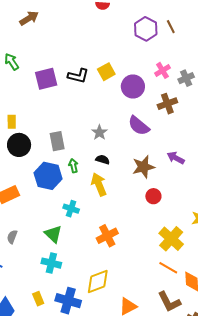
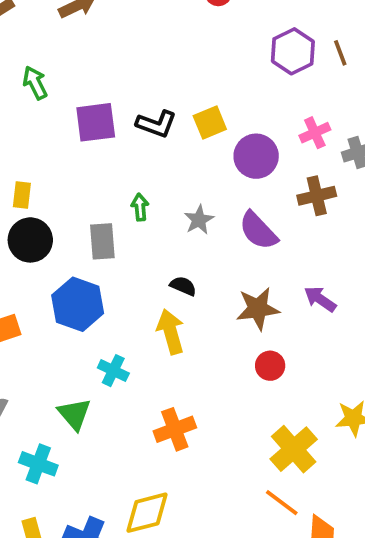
gray star: (99, 132) -> (199, 220), moved
green arrow: (73, 166) -> (140, 207), moved
cyan cross: (51, 263) -> (38, 464), moved

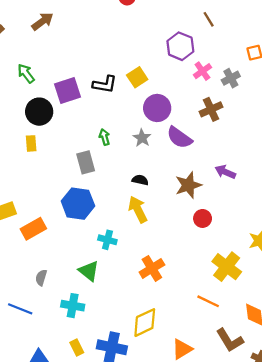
purple hexagon: (293, 51) -> (180, 46), moved
purple circle: (256, 156) -> (157, 108), moved
black circle: (30, 240) -> (39, 112), moved
orange line: (282, 503) -> (208, 301), moved

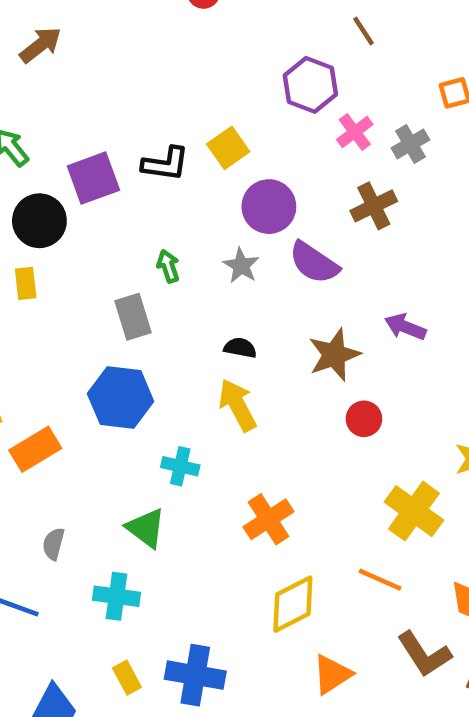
yellow diamond: (145, 323) -> (293, 604), moved

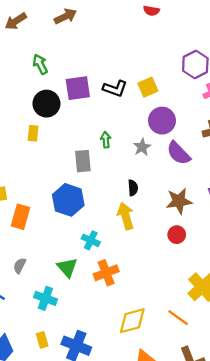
black semicircle: (240, 348) -> (133, 188), turned 63
red circle: (364, 419) -> (177, 235), moved
orange rectangle: (35, 449) -> (20, 217), turned -55
orange cross: (268, 519) -> (106, 273), moved

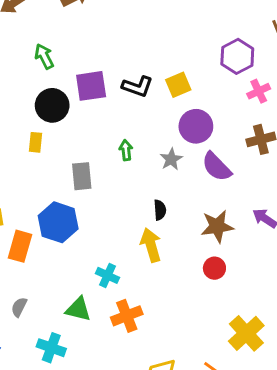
gray rectangle: (83, 161) -> (82, 176), moved
blue hexagon: (68, 200) -> (58, 222), moved
green triangle: (67, 267) -> (78, 309), turned -35

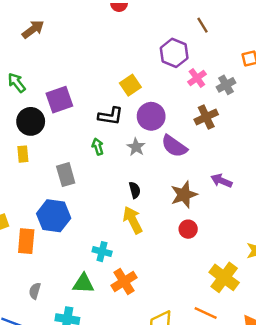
black L-shape: (137, 86) -> (110, 116), moved

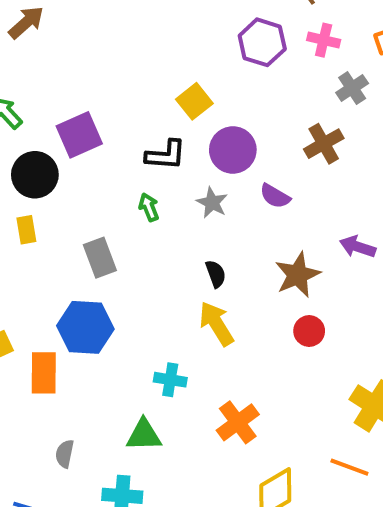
pink cross: (197, 78) -> (324, 40), moved, turned -36
purple semicircle: (174, 146) -> (275, 196), size x0.7
orange cross: (124, 281) -> (238, 422), moved

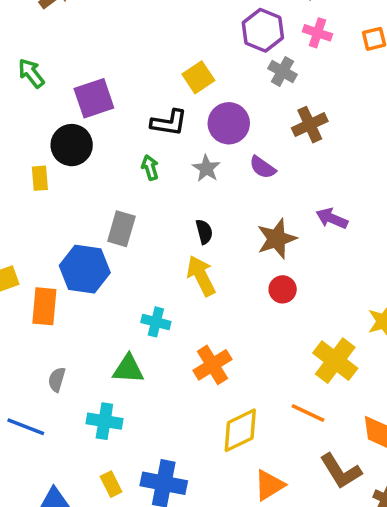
gray cross: (352, 88) -> (282, 71), moved, turned -32
black circle: (35, 175) -> (72, 145), moved
gray rectangle: (100, 258) -> (121, 229), moved, turned 32

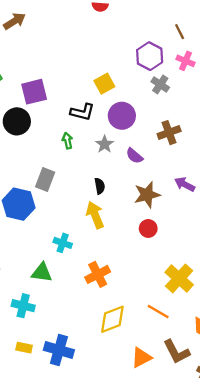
brown cross: (310, 125) -> (169, 133), moved
purple semicircle: (263, 167) -> (134, 156), moved
yellow rectangle: (111, 484) -> (24, 348), turned -56
orange triangle: (269, 485) -> (141, 358), moved

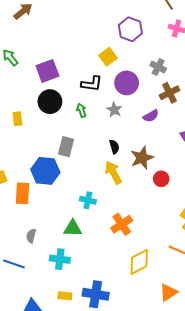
purple hexagon: (150, 56) -> (130, 29), moved
gray cross: (160, 84) -> (158, 67), moved
black circle: (17, 121) -> (50, 102), moved
purple semicircle: (134, 156) -> (151, 116), moved, turned -63
brown star: (147, 195) -> (142, 158), moved

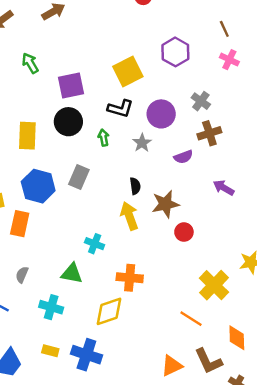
yellow square: (108, 57) -> (128, 72), moved, size x1.4
yellow rectangle: (17, 119) -> (27, 136), size x1.6
blue hexagon: (45, 171) -> (38, 186), moved
orange cross: (122, 224) -> (130, 278), turned 30
yellow diamond: (139, 262) -> (109, 311), moved

